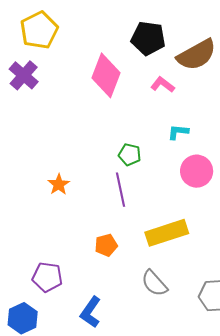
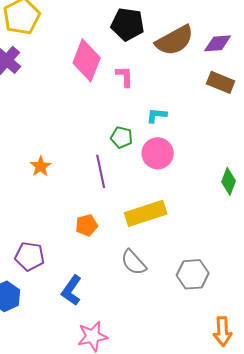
pink L-shape: (163, 85) -> (125, 76), moved, turned 50
green pentagon: (130, 155) -> (122, 137), moved
pink circle: (197, 171) -> (158, 153), moved

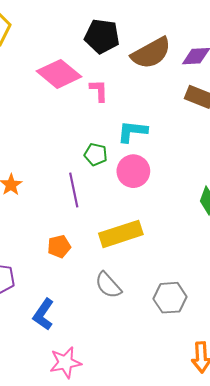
pink diamond: (87, 60) -> (59, 74), turned -72
cyan L-shape: (157, 115) -> (132, 131), size x1.4

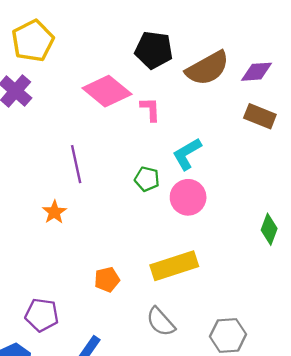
cyan L-shape: (132, 131) -> (187, 154), turned -36
purple line: (74, 190) -> (76, 164), moved

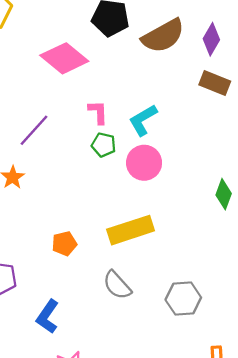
purple diamond: (257, 72) -> (211, 39), turned -56
pink L-shape: (150, 109) -> (98, 112), moved
purple line: (76, 164) -> (34, 130), turned 54

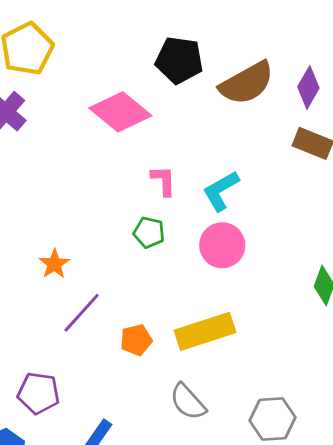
purple line: (34, 130) -> (82, 313), moved
green pentagon: (104, 145) -> (149, 232), moved
orange pentagon: (64, 244) -> (136, 340), moved

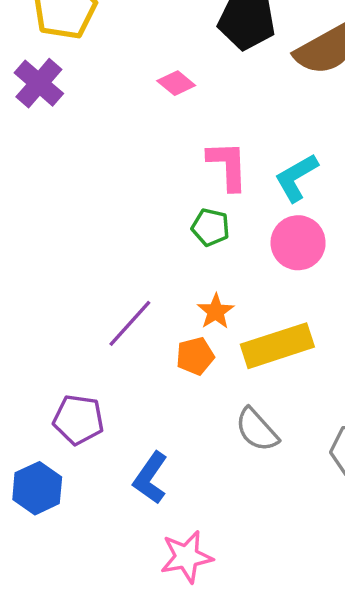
pink diamond: (120, 112) -> (176, 83), size x0.5
pink L-shape: (163, 181) -> (228, 166), size x1.4
orange star: (54, 264) -> (216, 311), moved

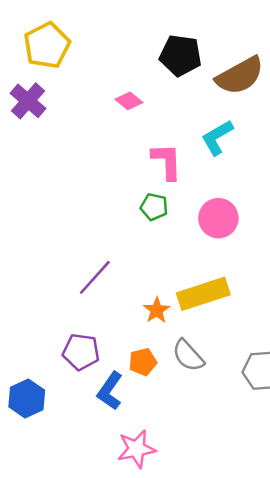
cyan L-shape: (296, 178) -> (217, 137), moved
orange star: (216, 311) -> (157, 310), moved
orange pentagon: (195, 356) -> (143, 362), moved
purple pentagon: (78, 420) -> (81, 352), moved

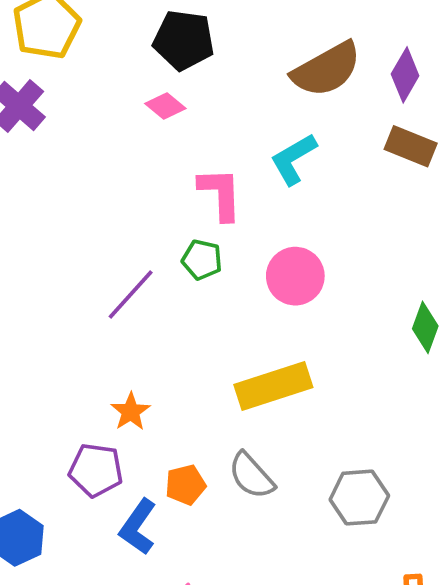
black pentagon: (181, 55) -> (184, 40), moved
purple line: (95, 277) -> (131, 294), moved
orange star: (157, 310) -> (131, 412), moved

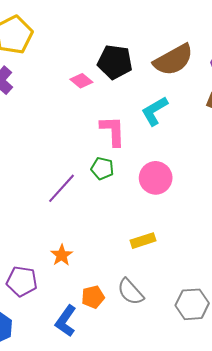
black pentagon: (184, 40) -> (115, 62), moved
yellow rectangle: (273, 386) -> (143, 241), size x0.6
purple pentagon: (96, 470) -> (22, 281), moved

